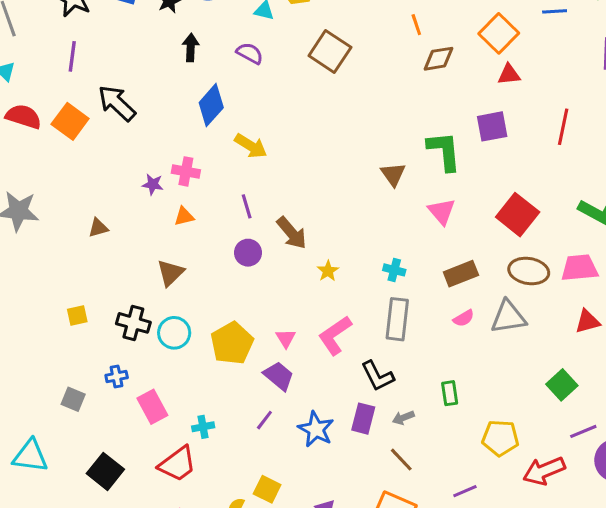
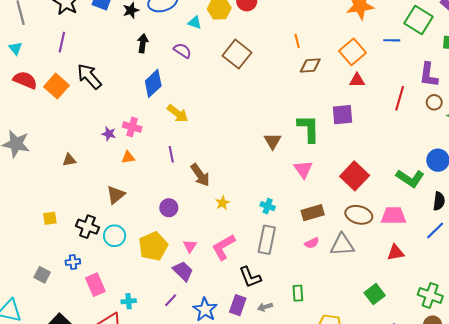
red line: (563, 127) -> (400, 98), moved
purple circle: (248, 253) -> (169, 208), moved

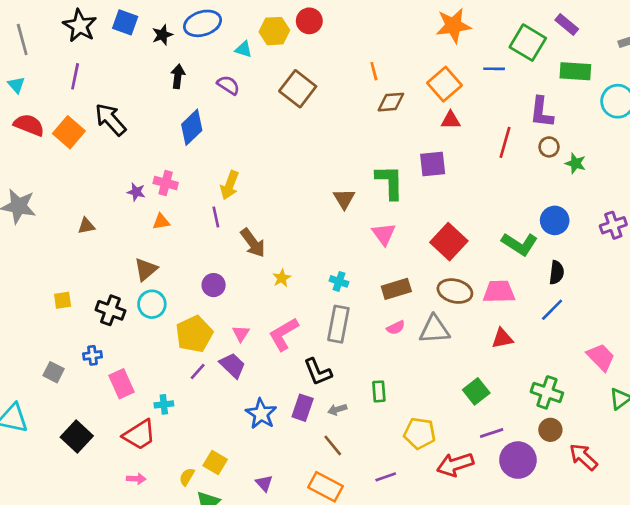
yellow arrow: (178, 113) -> (230, 185), moved, turned 75
cyan circle: (115, 236) -> (152, 304), moved
purple line: (171, 300) -> (198, 372), moved

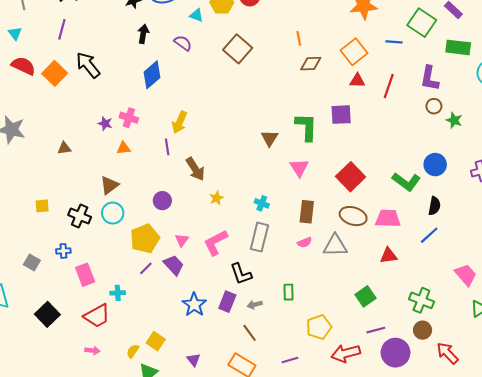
red line: (505, 142) -> (389, 86), moved
brown rectangle: (396, 289) -> (307, 212), turned -70
yellow pentagon: (420, 433) -> (319, 327), turned -30

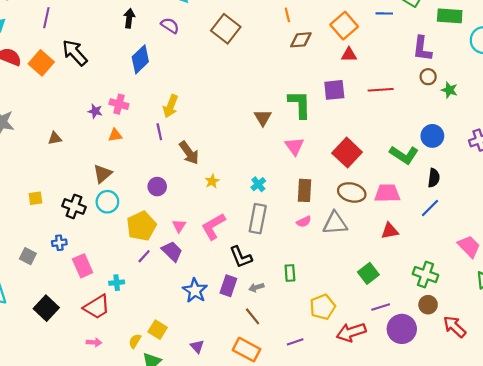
red line: (389, 86) -> (381, 90), moved, turned 70
cyan cross: (262, 203) -> (258, 184), turned 32

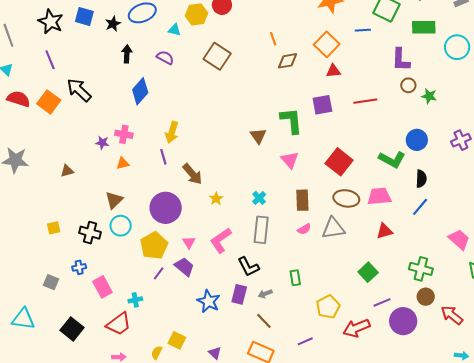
purple line: (46, 18) -> (50, 60), turned -30
purple circle: (157, 187) -> (166, 208), size x1.8

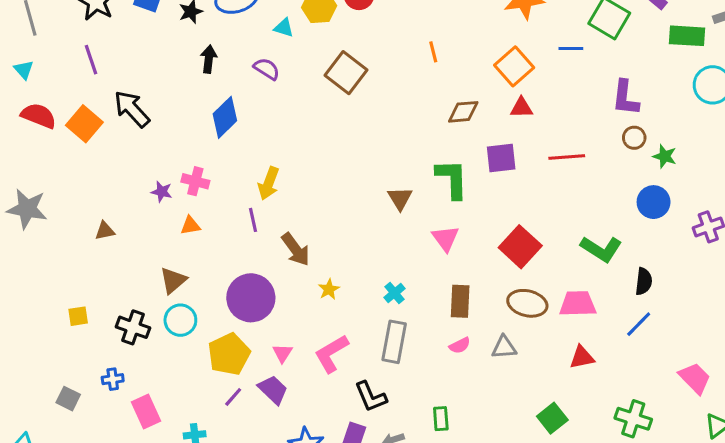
green rectangle: (424, 27) -> (687, 36), moved
brown diamond: (288, 61) -> (463, 112), moved
blue circle: (417, 140) -> (654, 202), moved
gray triangle: (333, 228) -> (504, 347), size x0.7

